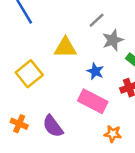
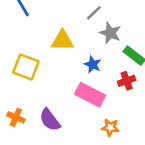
gray star: (113, 40) -> (110, 33), turned -30
yellow square: (29, 74) -> (26, 67), turned -30

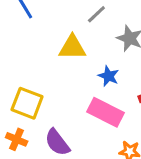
gray line: (94, 13) -> (96, 14), moved
yellow square: (26, 67) -> (27, 103), moved

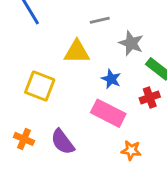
gray line: (96, 14) -> (100, 20), turned 30
yellow square: (27, 103) -> (40, 86), moved

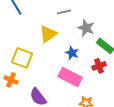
yellow triangle: (77, 52) -> (48, 34), turned -36
orange cross: (24, 139) -> (11, 80), moved

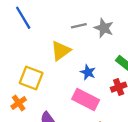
gray star: (86, 28) -> (104, 28), moved
orange cross: (11, 80) -> (19, 103), turned 32

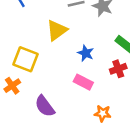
pink rectangle: (86, 100) -> (83, 82), size x0.7

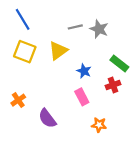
yellow square: (25, 59) -> (25, 52), moved
pink rectangle: (83, 82) -> (82, 97), turned 35

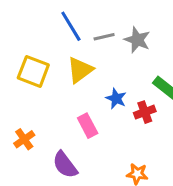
blue line: (23, 19) -> (71, 26), moved
red cross: (113, 85) -> (145, 112), moved
pink rectangle: (82, 97) -> (88, 126), moved

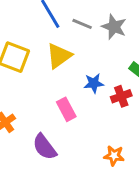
gray line: (104, 37) -> (82, 24), turned 36
blue star: (116, 99) -> (94, 83), turned -30

